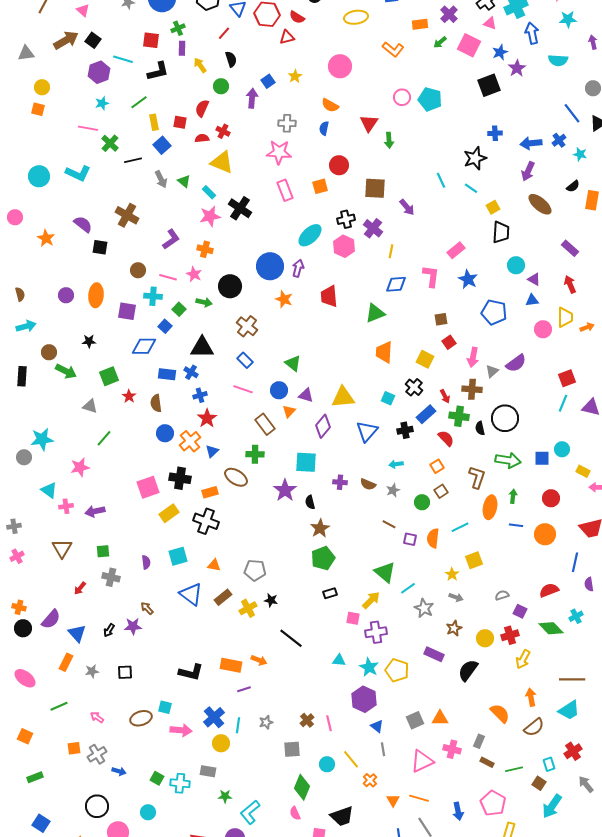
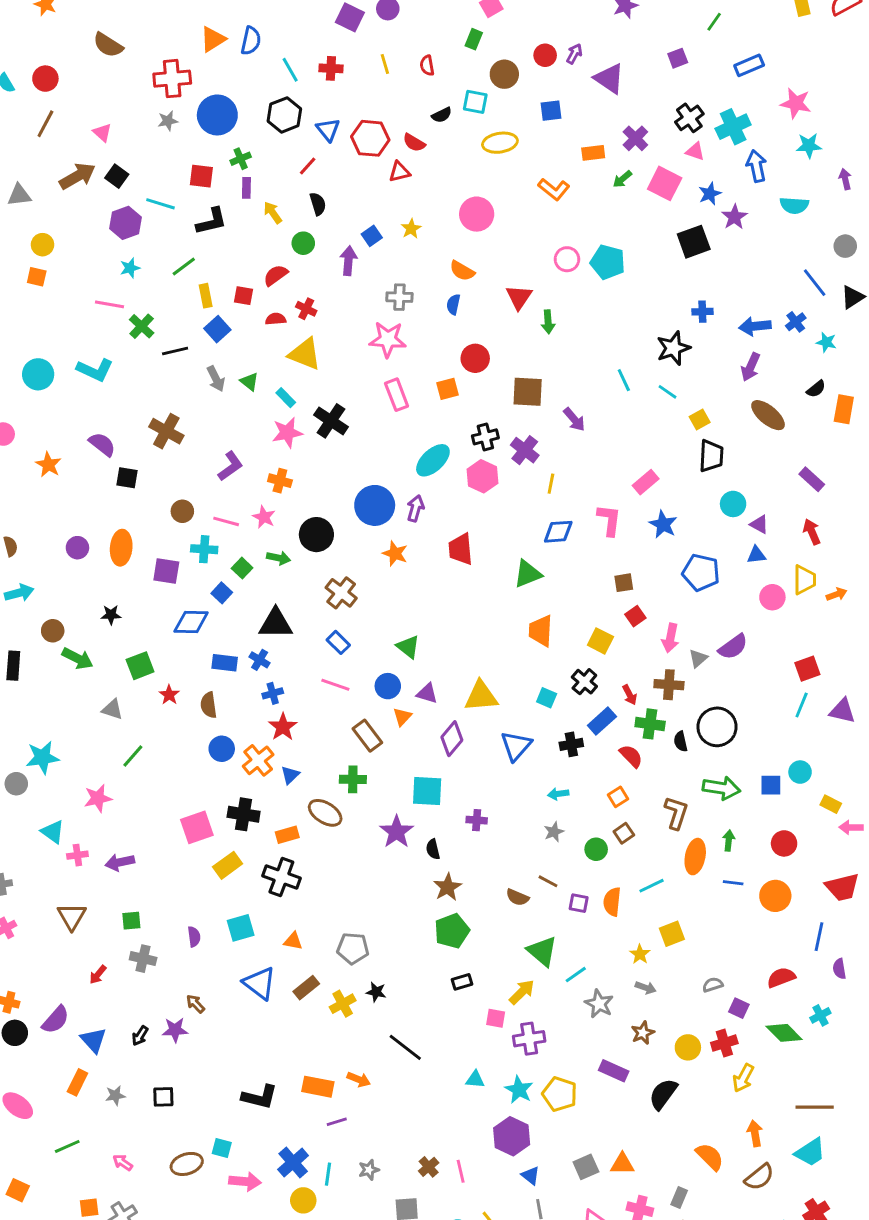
red semicircle: (202, 108) -> (276, 275), turned 30
brown semicircle: (368, 484) -> (517, 897), moved

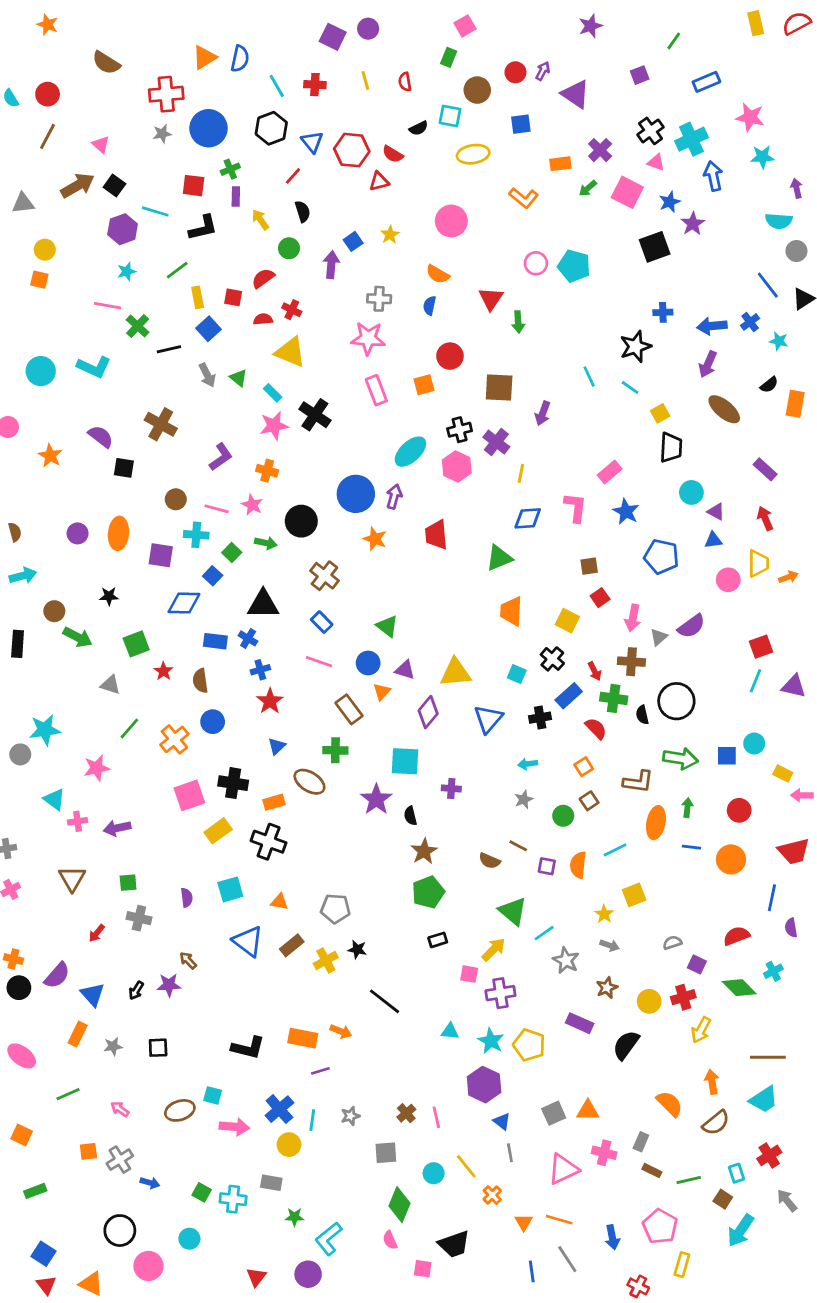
cyan semicircle: (794, 205) -> (779, 221), moved
purple arrow: (574, 419) -> (543, 413), turned 60
orange cross: (258, 760) -> (174, 739), moved
brown L-shape: (676, 813) -> (638, 782), turned 80

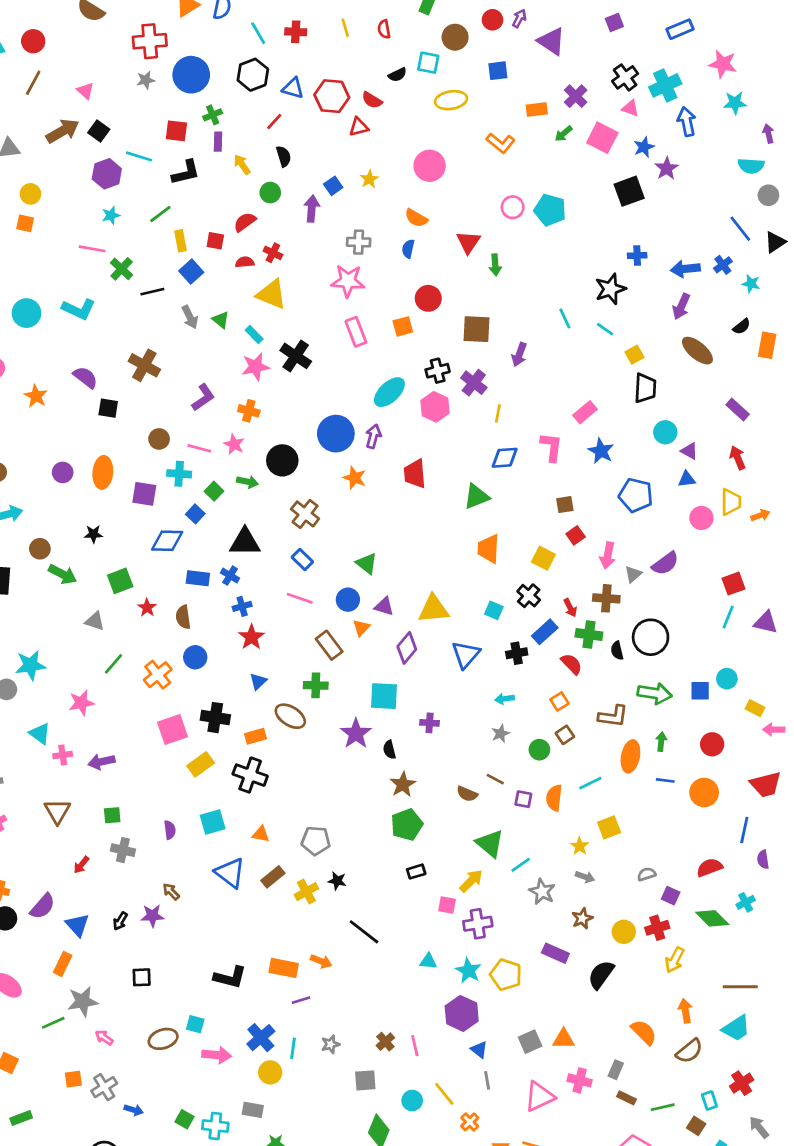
blue triangle: (312, 142) -> (293, 88), turned -35
gray star: (113, 1046) -> (83, 1001), moved, size x1.6

